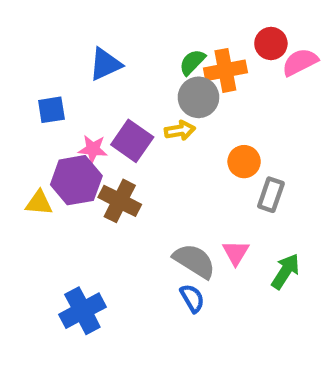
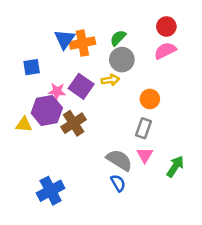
pink semicircle: (300, 62) -> (165, 51), moved
blue triangle: (105, 64) -> (65, 39), turned -30
orange cross: (225, 70) -> (82, 43), moved
gray rectangle: (271, 195) -> (144, 128), moved
brown cross: (120, 201) -> (74, 123), turned 30

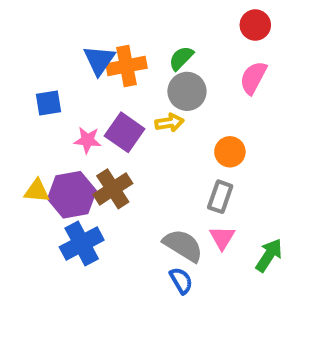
red circle: (166, 26) -> (255, 25), moved
pink semicircle: (165, 51) -> (253, 78), turned -35
purple hexagon: (47, 110) -> (72, 195), moved
blue cross: (51, 191) -> (82, 244), moved

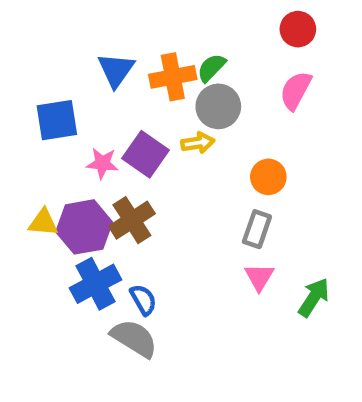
orange cross: (127, 66) -> (173, 77), moved
blue square: (48, 103) -> (57, 120), size x1.4
gray semicircle: (183, 245) -> (134, 338), moved
blue semicircle: (181, 281) -> (143, 300), moved

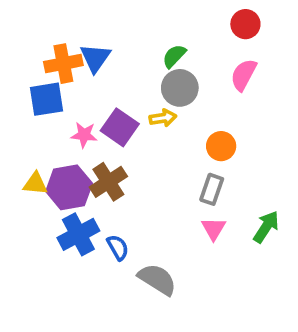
orange cross: (173, 77) -> (63, 64), moved
green arrow: (314, 297) -> (266, 227), moved
gray semicircle: (134, 338) -> (157, 279), moved

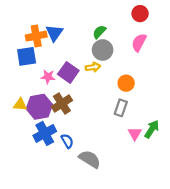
pink triangle: (214, 229) -> (135, 133), moved

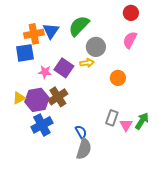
green semicircle: (99, 32) -> (79, 26), moved, size x1.6
yellow triangle: (20, 105) -> (19, 98), turned -32
gray rectangle: (121, 108) -> (112, 118), moved
blue semicircle: (67, 141) -> (81, 132), moved
gray semicircle: (90, 159) -> (84, 149), turned 75

